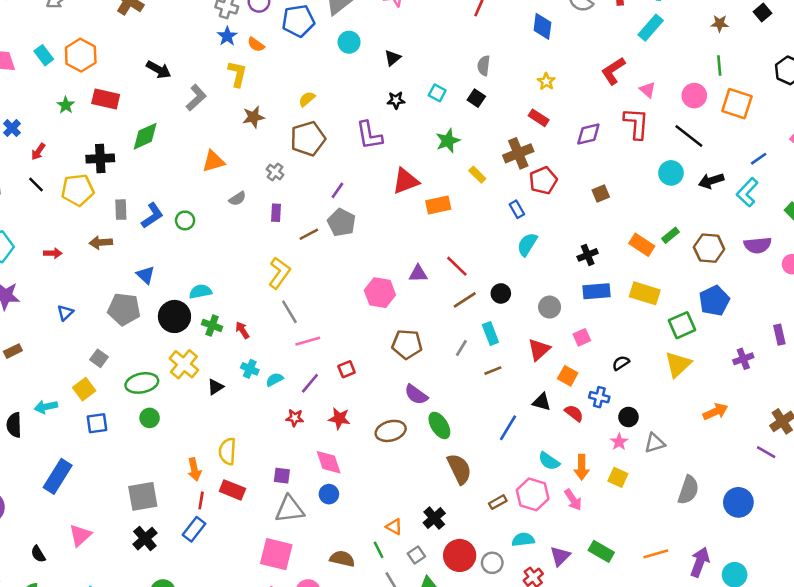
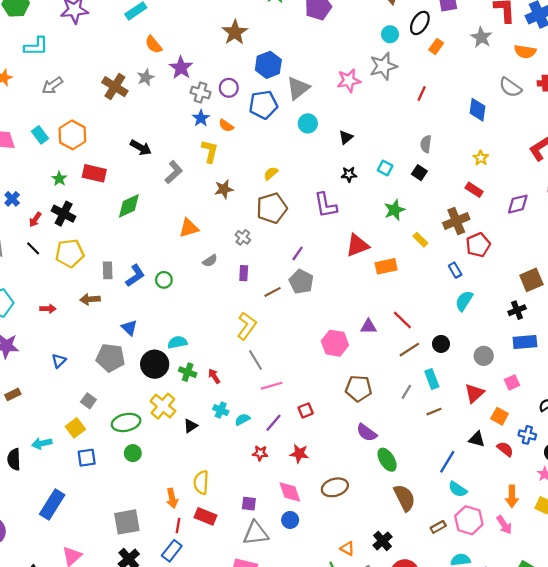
black cross: (100, 158) -> (64, 214), moved, turned 30
brown square: (601, 193) -> (531, 280), moved, size x1.5
brown ellipse: (391, 431) -> (335, 487), moved
cyan semicircle: (549, 461) -> (458, 489), moved

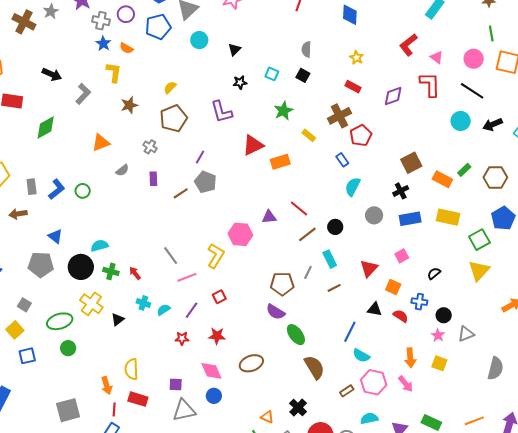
yellow L-shape: (247, 326) -> (216, 256), moved
gray circle: (484, 356) -> (374, 215), moved
brown pentagon: (359, 388) -> (282, 284), moved

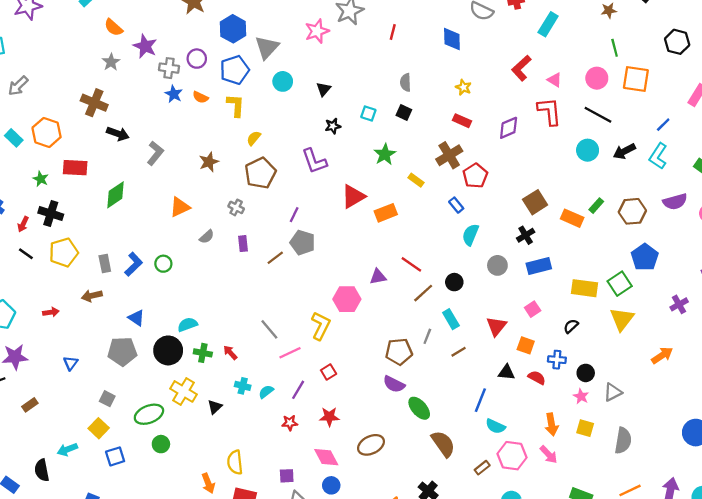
brown cross: (24, 22) -> (94, 103), moved
yellow L-shape: (114, 72) -> (236, 105), moved
yellow rectangle: (448, 217) -> (585, 288), moved
gray semicircle: (495, 368) -> (623, 441), moved

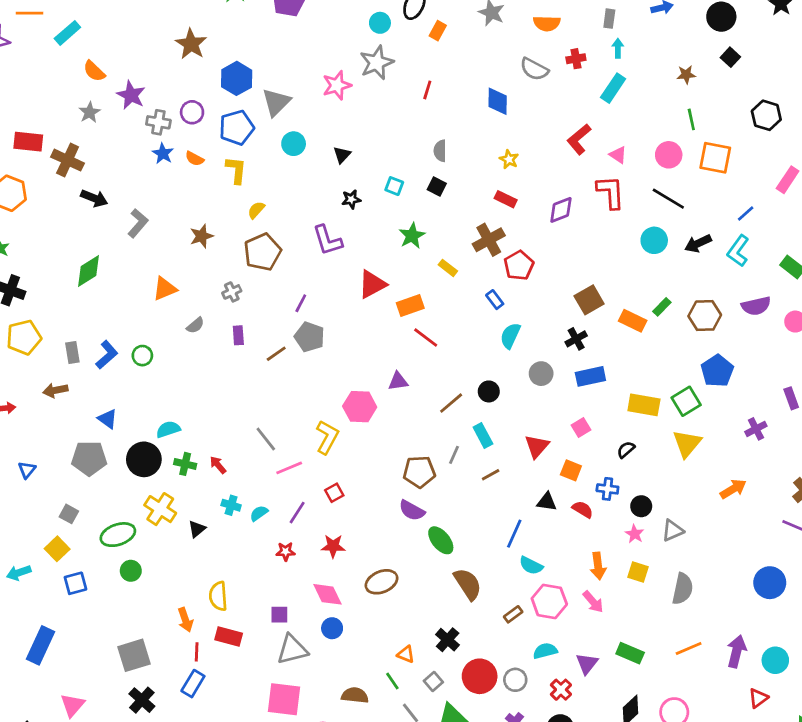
red rectangle: (75, 168) -> (28, 142), moved
gray cross: (236, 207) -> (232, 292), turned 35
red line: (411, 264) -> (426, 337), moved

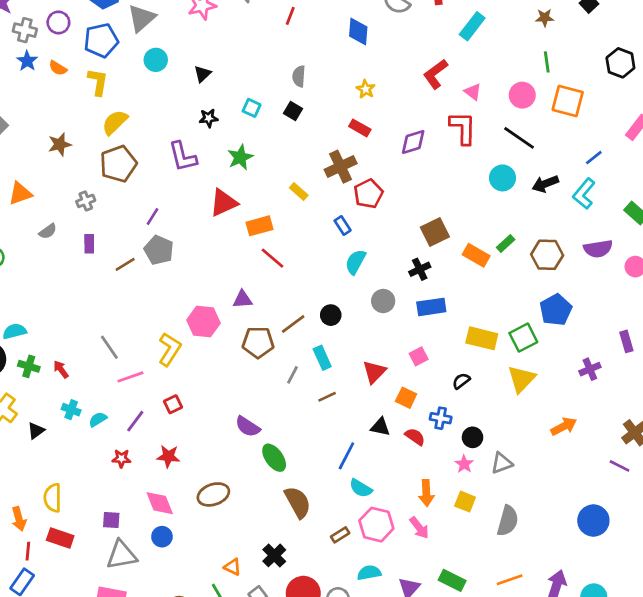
yellow semicircle: (256, 210) -> (115, 122), size x1.5
green star: (412, 236) -> (240, 157), moved
brown pentagon: (419, 472) -> (258, 342), moved

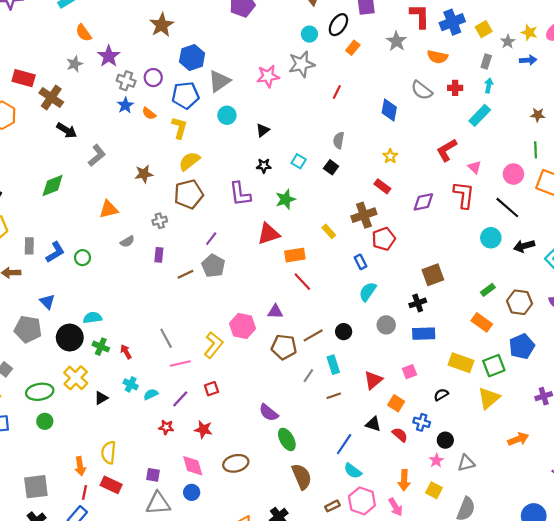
orange rectangle: (476, 255) -> (482, 322), moved

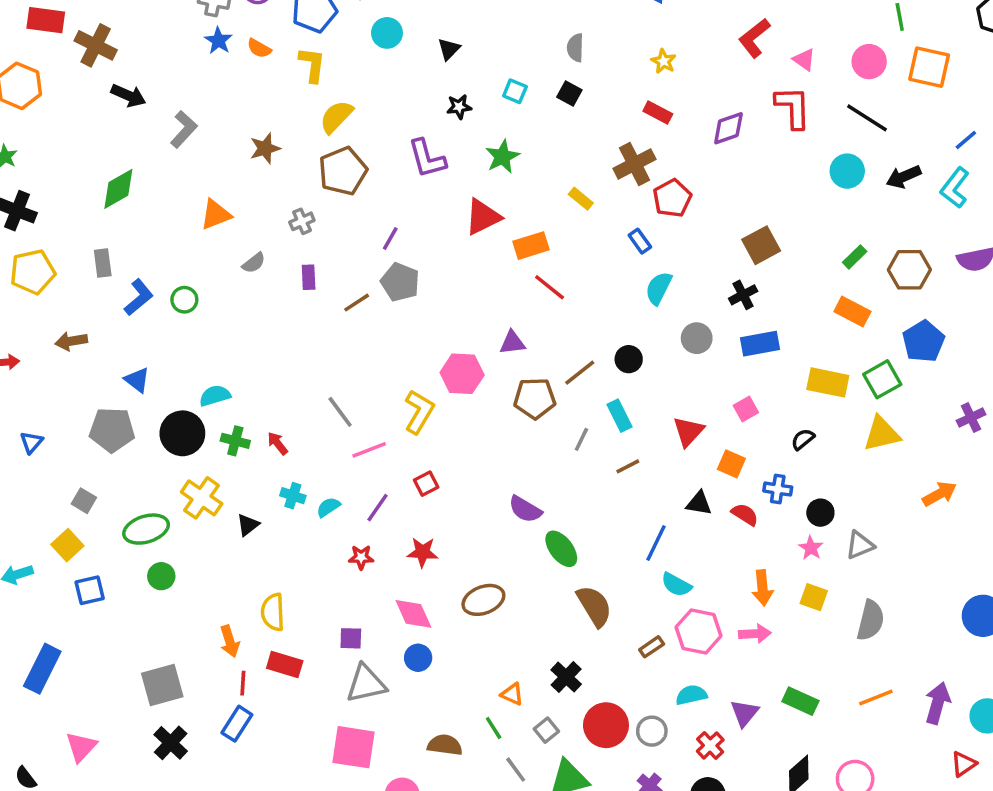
gray rectangle: (29, 246) -> (103, 263), moved
yellow triangle: (489, 398) -> (882, 434), turned 35
pink arrow: (396, 507) -> (755, 634), turned -54

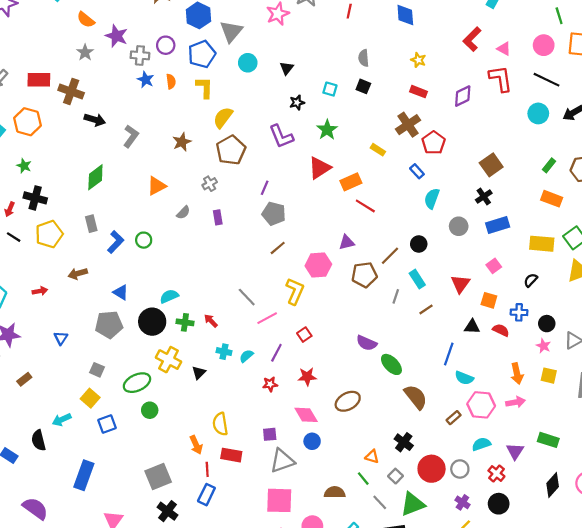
orange semicircle: (259, 48) -> (171, 81), turned -120
brown line: (357, 303) -> (278, 248), moved

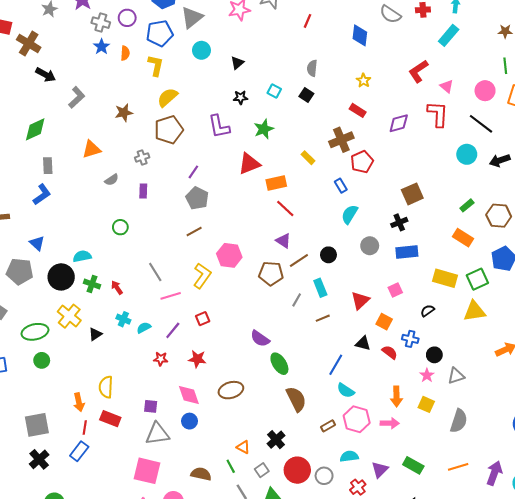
gray rectangle: (91, 224) -> (48, 166), moved
green circle: (144, 240) -> (120, 227), moved
purple triangle: (347, 242) -> (283, 241), moved, turned 35

